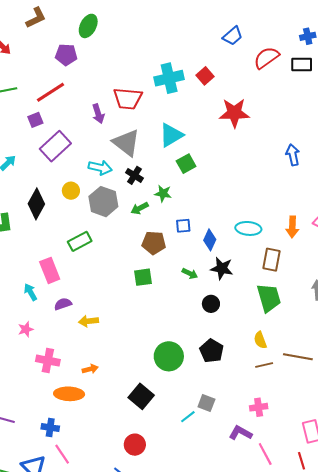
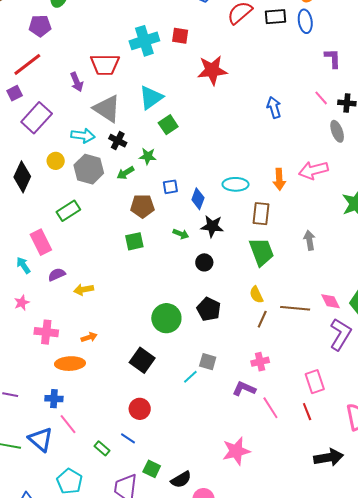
red square: (205, 76) -> (180, 36), turned -36
brown line: (264, 365) -> (262, 319), turned -48

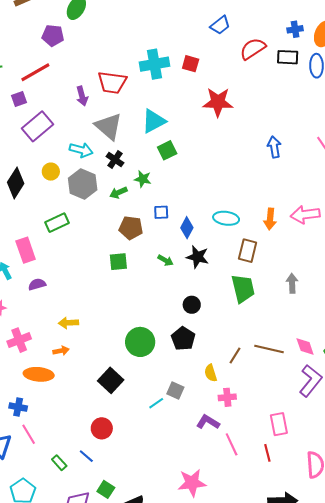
black circle: (204, 262) -> (192, 305), moved
yellow arrow: (84, 289) -> (68, 323), moved
yellow semicircle: (256, 295) -> (211, 373), moved
pink cross: (46, 332) -> (19, 340), turned -35

